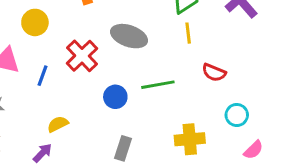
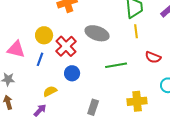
yellow circle: (35, 22) -> (44, 35), moved
blue circle: (115, 97) -> (72, 73), moved

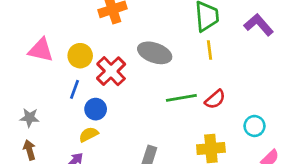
pink triangle: (16, 49) -> (41, 50), moved
red semicircle: (153, 57) -> (215, 99), moved, turned -63
blue circle: (72, 73) -> (96, 109), moved

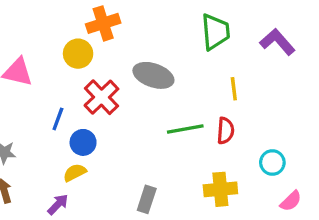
yellow line: (210, 50) -> (234, 89), moved
yellow circle: (80, 56) -> (78, 54), moved
red semicircle: (215, 99) -> (225, 131), turned -45

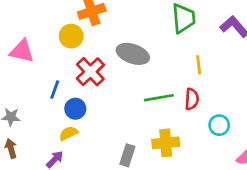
cyan circle: (272, 163) -> (219, 125), moved
yellow cross: (220, 189) -> (166, 143), moved

